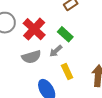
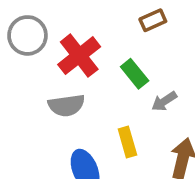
gray arrow: (56, 51) -> (164, 101), moved

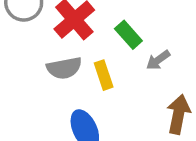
yellow rectangle: (127, 142) -> (104, 75), moved

